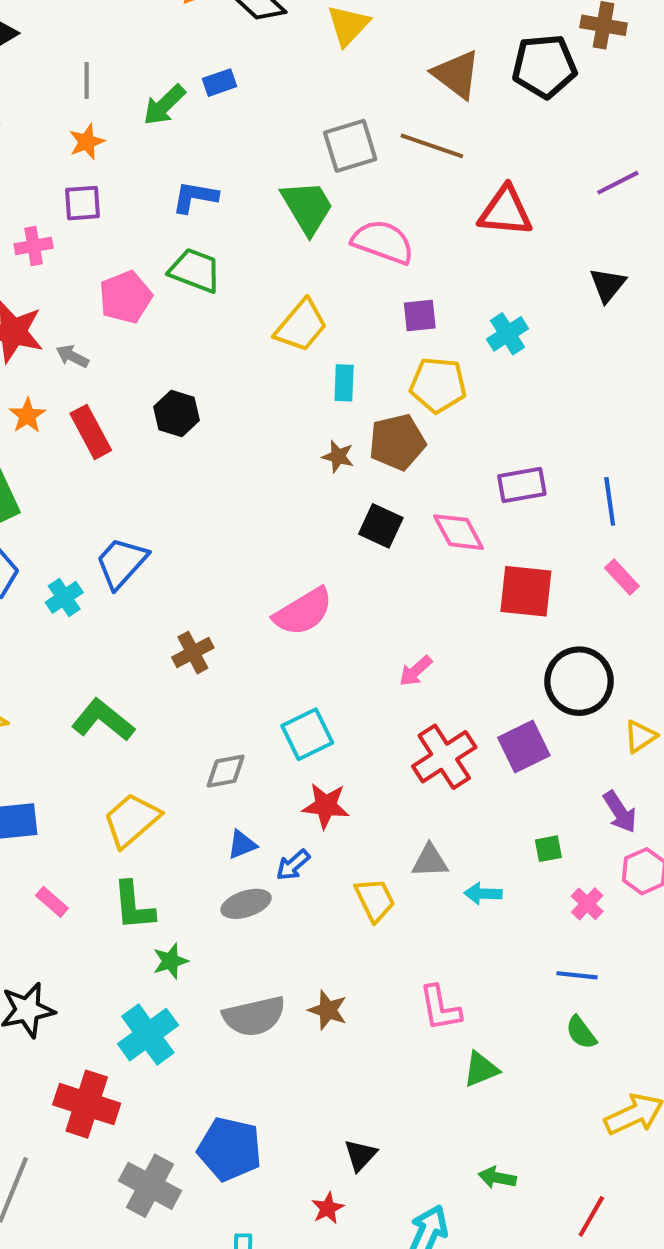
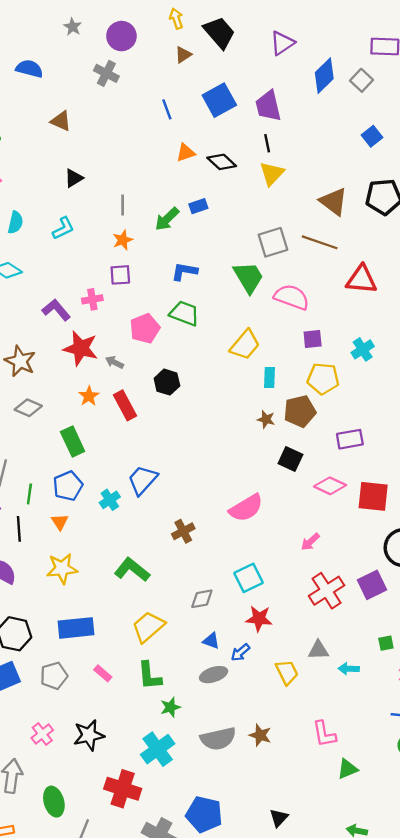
black hexagon: (177, 414) -> (167, 382), moved
purple rectangle: (522, 485) -> (350, 439), moved
pink diamond: (458, 532) -> (330, 486), moved, turned -36
blue triangle: (242, 845) -> (211, 641), turned 42

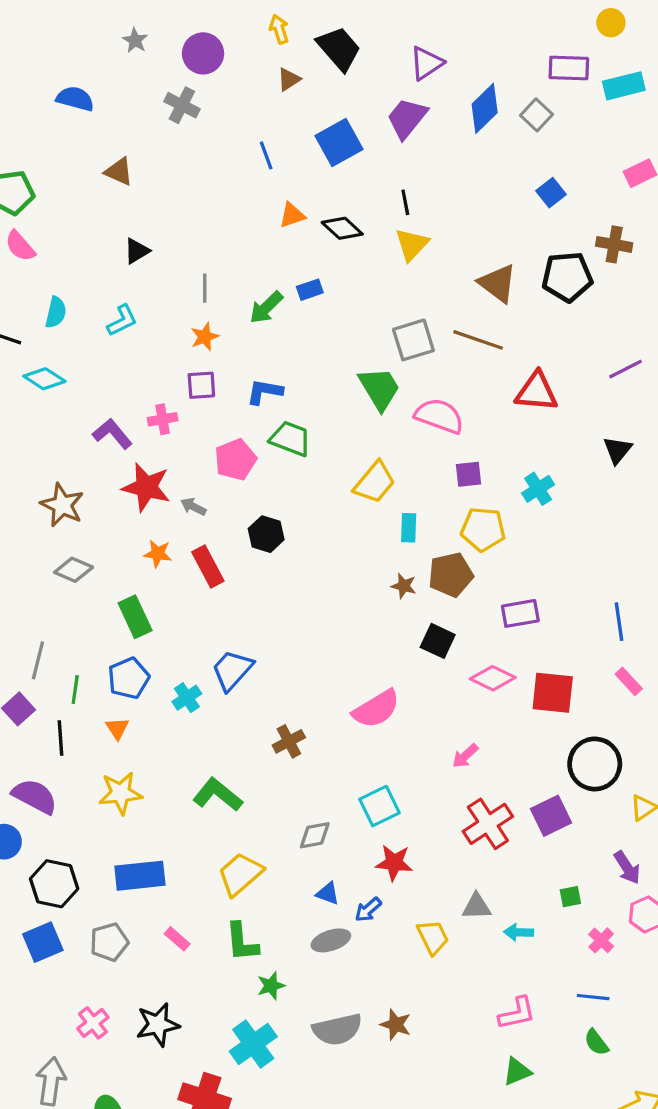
purple trapezoid: (268, 106) -> (407, 118), moved, turned 52
blue L-shape: (184, 271) -> (265, 392), moved
orange star: (89, 396) -> (158, 554), turned -30
pink L-shape: (324, 734) -> (517, 1013), moved, turned -92

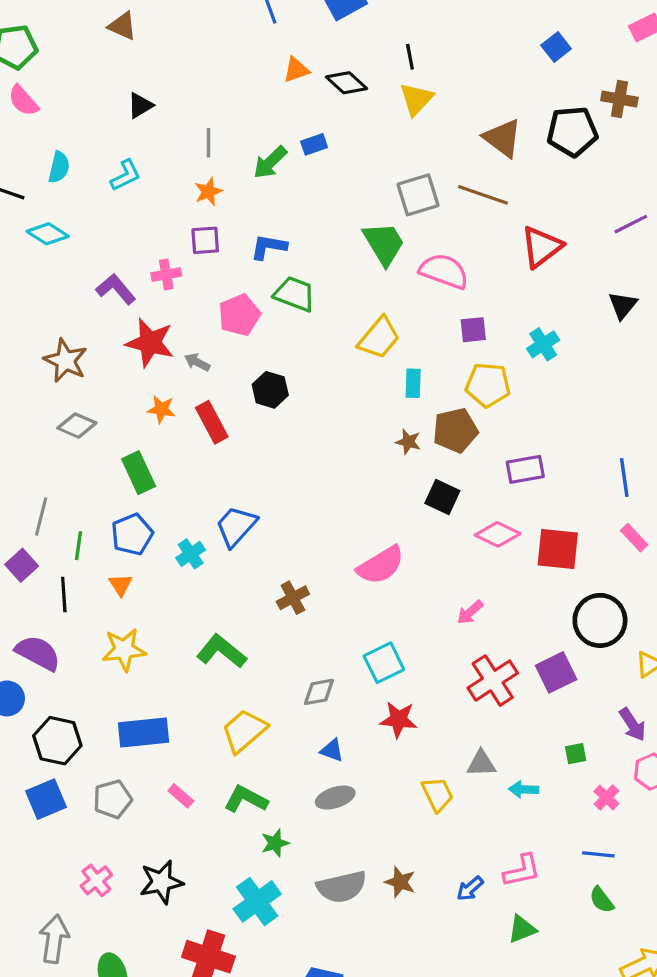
red triangle: (536, 392) -> (541, 247), turned -42
blue arrow: (368, 910) -> (470, 889), moved
green L-shape: (242, 942) -> (246, 799), turned 123

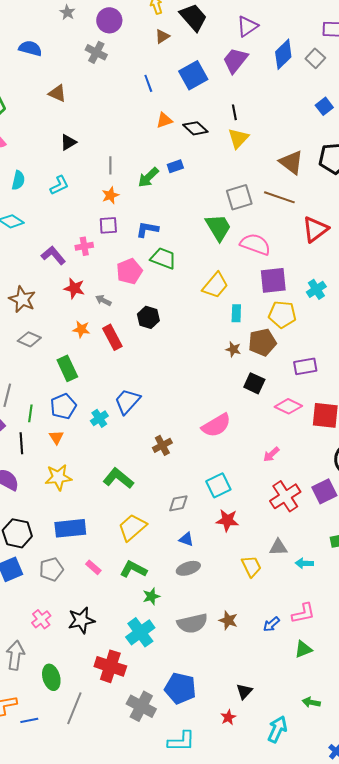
purple square: (473, 330) -> (273, 280), size x1.6
red star: (150, 343) -> (74, 288), size x0.7

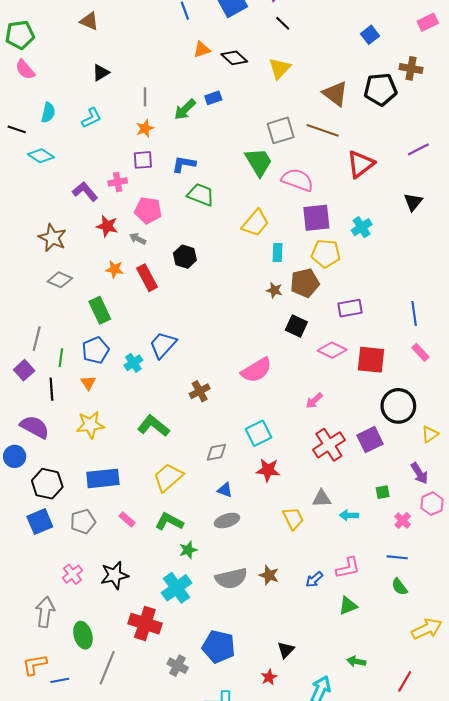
black line: (234, 112) -> (283, 23), moved, turned -35
pink pentagon: (129, 271) -> (148, 210), moved, turned 30
gray cross: (141, 706) -> (178, 666), size x0.7

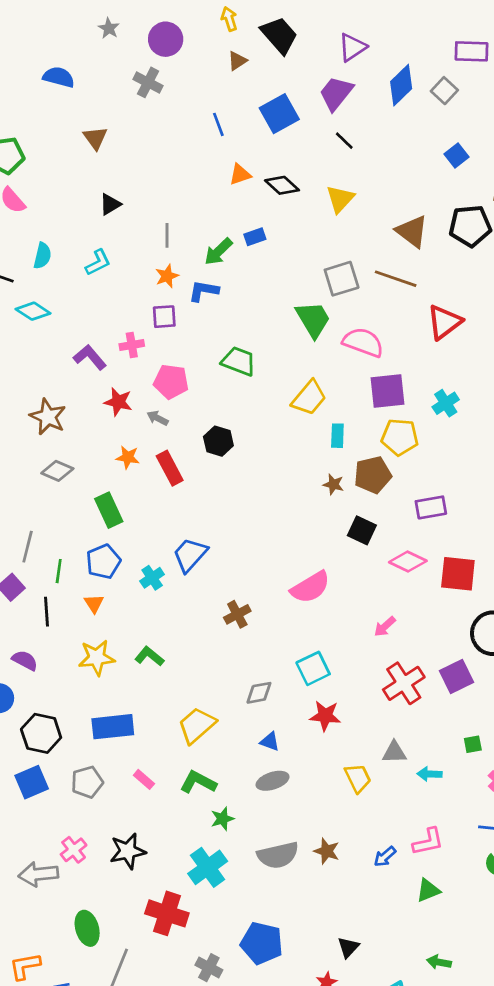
brown triangle: (89, 21) -> (95, 138), turned 30
blue L-shape: (184, 164) -> (203, 291), moved
green L-shape: (153, 426) -> (149, 656), moved, size x0.7
purple semicircle: (35, 427) -> (25, 660), size x0.7
gray arrow: (45, 612) -> (38, 874), moved, turned -104

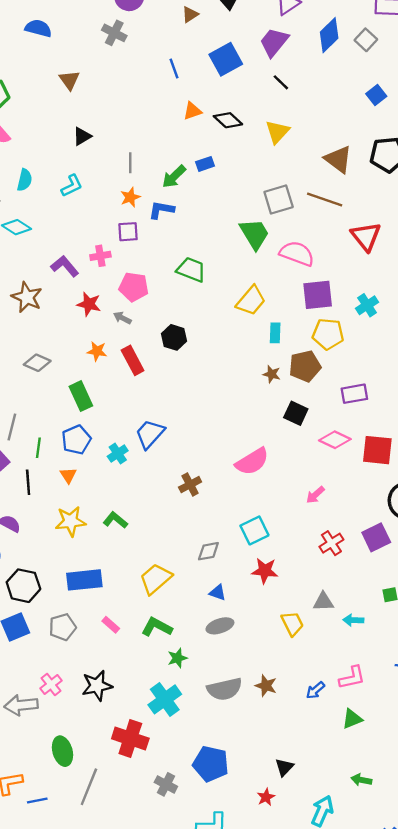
red triangle: (444, 322) -> (366, 236), turned -32
brown star: (48, 417) -> (27, 297), moved
red cross: (404, 683) -> (331, 543), size x0.7

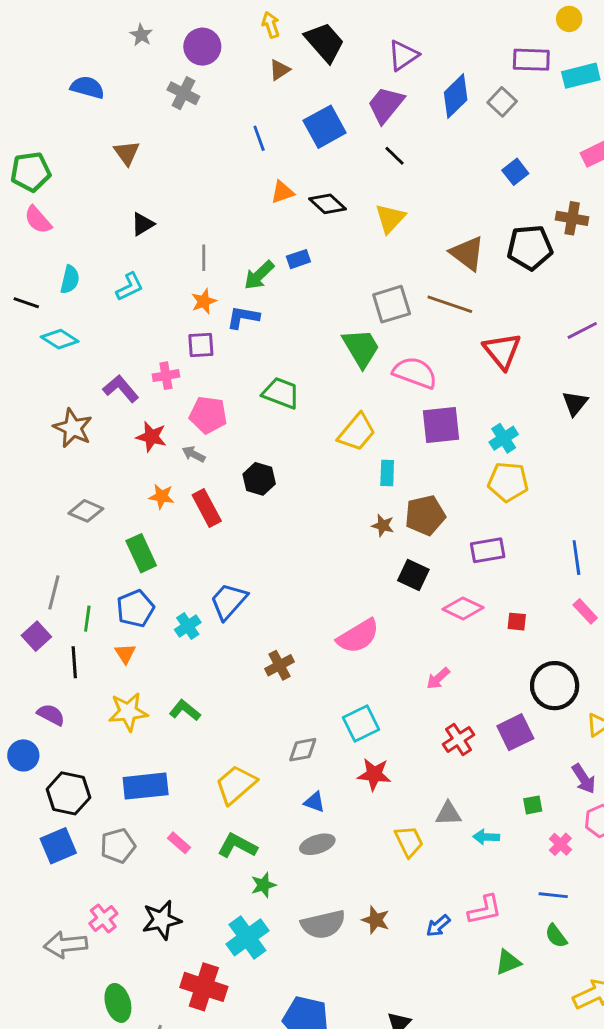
yellow pentagon: (328, 334) -> (508, 482), moved
red square: (377, 450) -> (517, 622), size x0.5
green triangle: (352, 719) -> (508, 962), moved

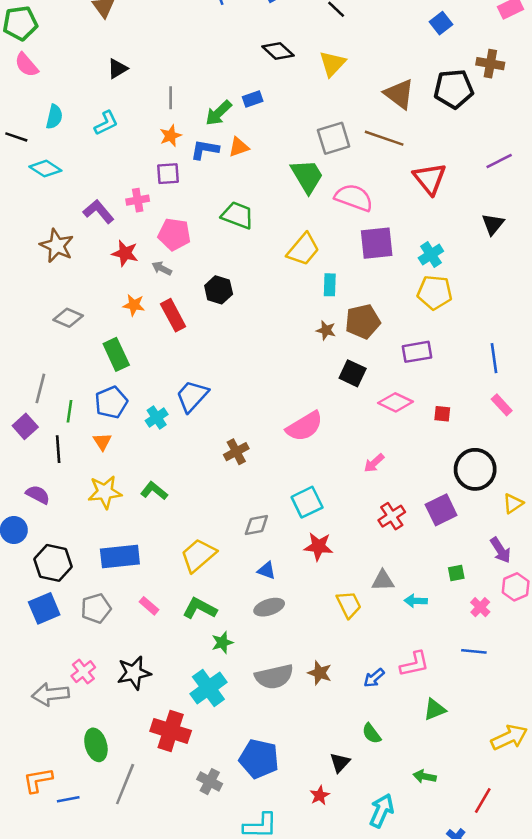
orange triangle: (282, 192) -> (239, 147), moved
green semicircle: (556, 936) -> (371, 734), moved

